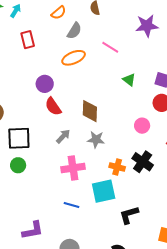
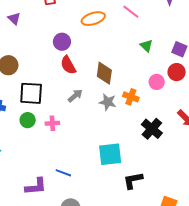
pink circle: (142, 126) -> (157, 82), moved
orange cross: (117, 167) -> (131, 97), moved
pink cross: (73, 168) -> (52, 123), moved, size x0.6
blue line: (71, 205) -> (63, 173), moved

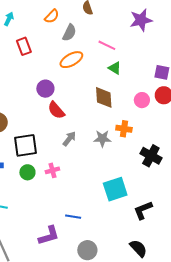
green triangle: (146, 46) -> (115, 68), moved
brown diamond: (104, 73) -> (104, 97), moved
pink circle: (157, 82) -> (142, 100), moved

